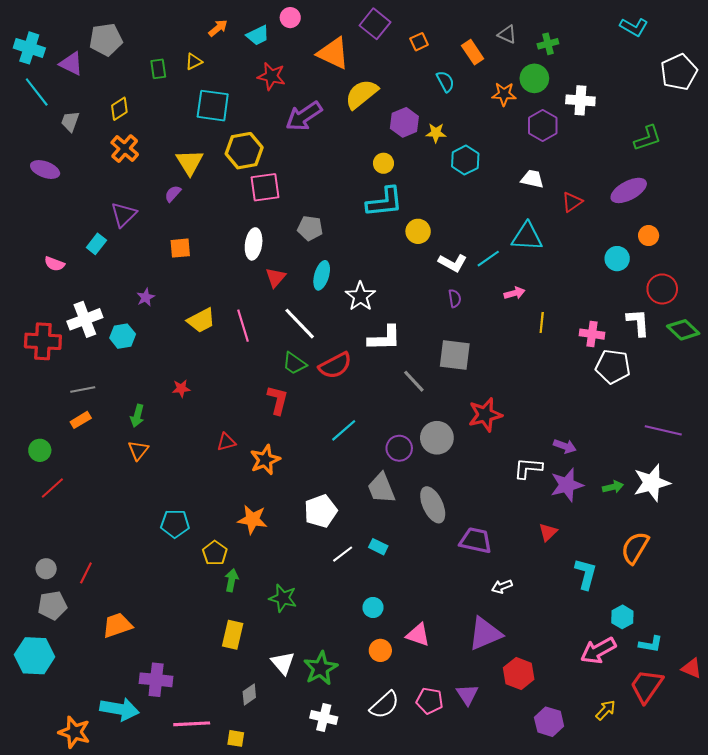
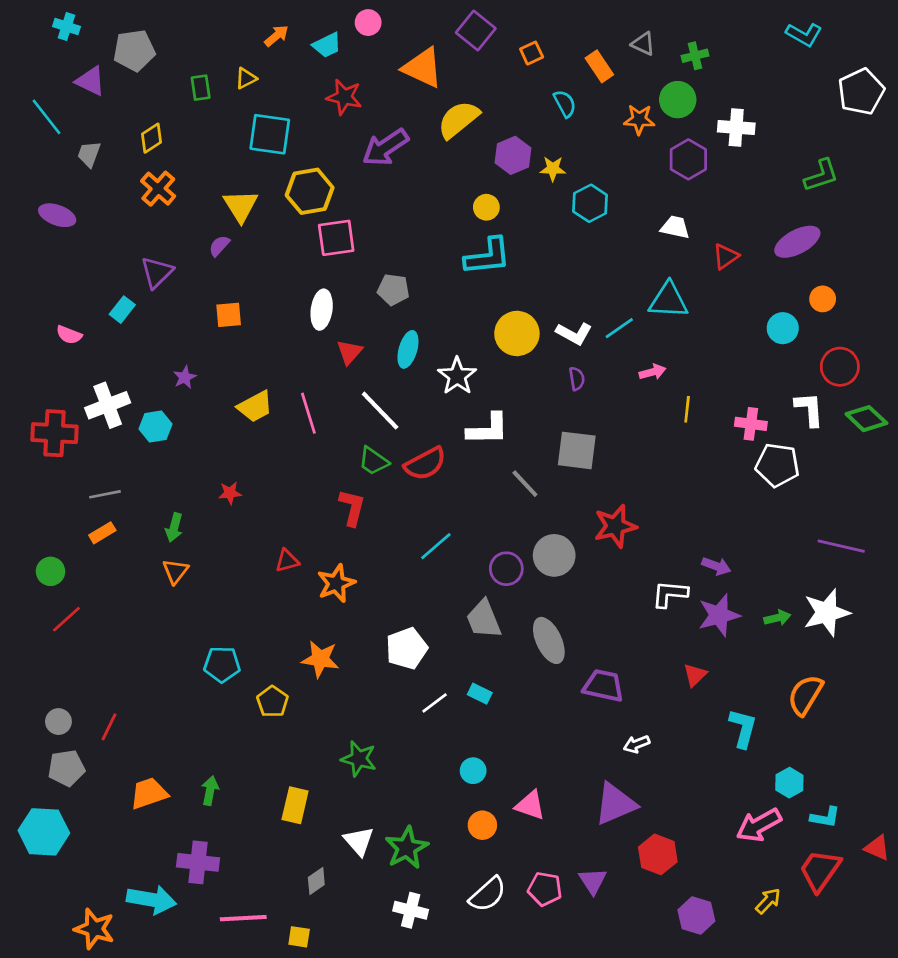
cyan cross: (29, 48) -> (66, 27), moved, size x0.7
yellow circle: (418, 231) -> (517, 333), moved, size x1.4
green arrow: (232, 580) -> (210, 791), moved

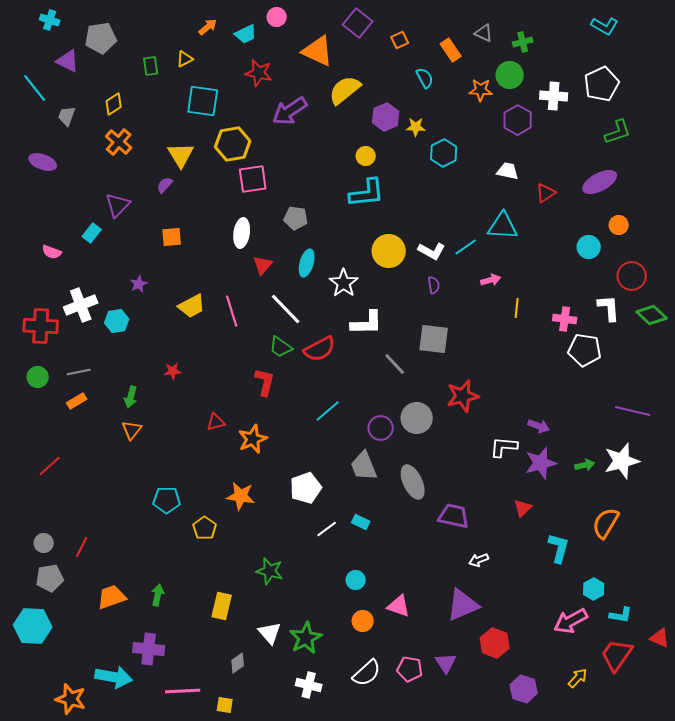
white pentagon: (861, 92) -> (602, 84), moved
green circle: (51, 571) -> (38, 377), moved

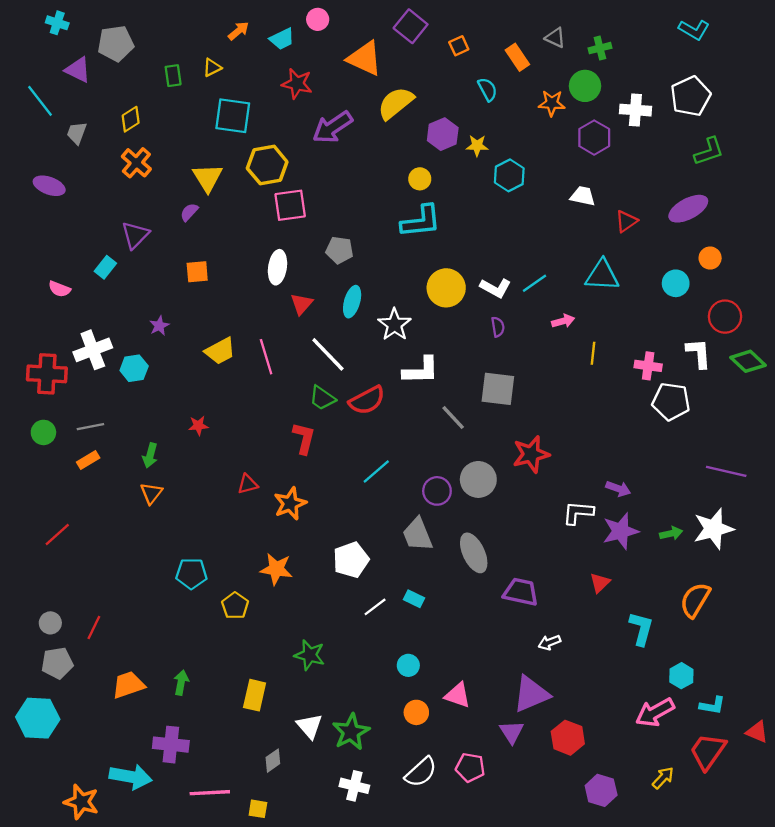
cyan triangle: (503, 226) -> (602, 275), moved
purple triangle: (446, 663) -> (512, 732), moved

